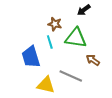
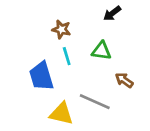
brown star: (55, 24) -> (61, 29), moved
green triangle: (76, 38) -> (101, 51), size x0.7

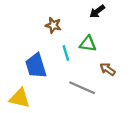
cyan line: (67, 56) -> (66, 53), moved
yellow triangle: (61, 114) -> (20, 98), moved

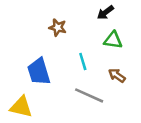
green triangle: (88, 44) -> (113, 40), moved
cyan line: (66, 53) -> (83, 61), moved

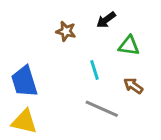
black arrow: (106, 12) -> (106, 20), moved
blue trapezoid: (39, 72) -> (24, 81), moved

